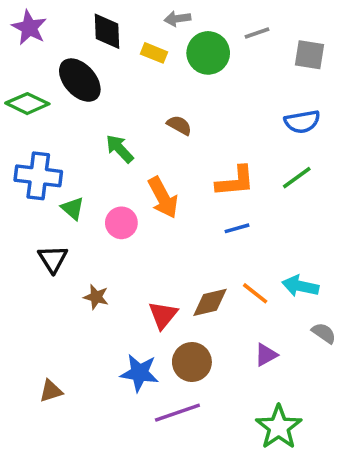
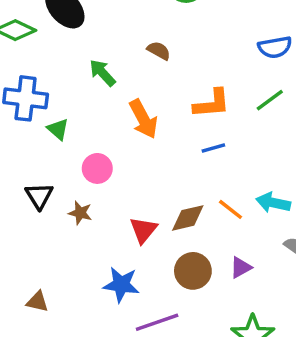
pink circle: (121, 223) -> (97, 168), moved
black triangle: (53, 259) -> (39, 196), moved
brown circle: (192, 362) -> (193, 271), moved
brown triangle: (51, 391) -> (37, 302), turned 30

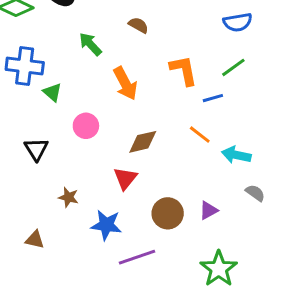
orange L-shape: (212, 104) -> (184, 70), turned -96
blue line: (213, 148) -> (213, 98), moved
orange line: (230, 209) -> (200, 135), moved
brown star: (80, 213) -> (68, 197), moved
brown diamond: (188, 218) -> (143, 142), moved

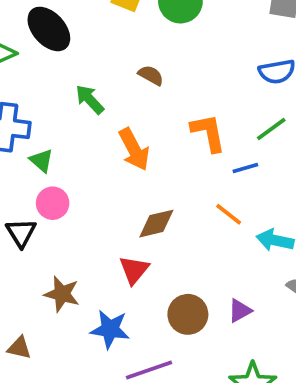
pink circle: (86, 126) -> (53, 203), moved
brown star: (68, 197) -> (62, 294), size x1.4

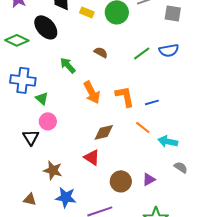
green line: (271, 129) -> (142, 53), moved
orange L-shape: (208, 133) -> (125, 96), moved
red triangle: (134, 270) -> (92, 157), turned -36
blue star: (110, 329) -> (66, 197), moved

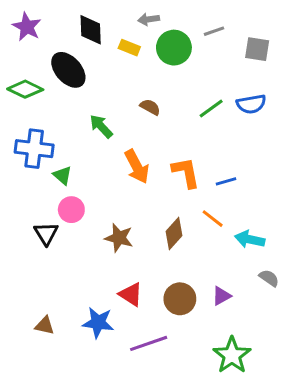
brown diamond: (104, 132) -> (174, 233), moved, turned -35
red triangle: (92, 157) -> (131, 294), moved
brown star: (53, 170) -> (119, 238), moved

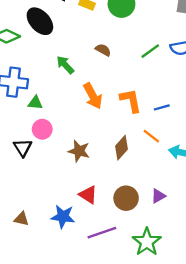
green triangle: (62, 175) -> (35, 103), turned -35
green star: (232, 355) -> (147, 242), moved

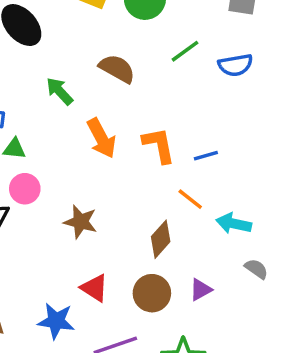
brown semicircle: (103, 50) -> (117, 69), size x1.5
green line: (150, 51) -> (185, 51), moved
brown diamond: (121, 148) -> (161, 239), moved

